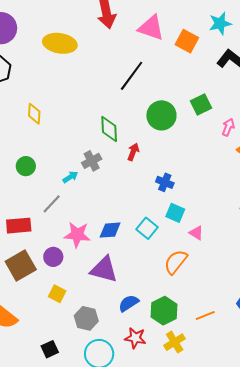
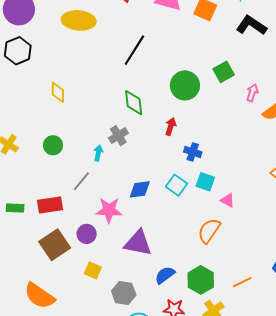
black line: (132, 76) -> (134, 50), moved
red arrow: (133, 152) -> (171, 126), moved
cyan arrow: (70, 177) -> (98, 153), turned -42
cyan square: (147, 228) -> (176, 185), moved
blue diamond: (110, 230) -> (140, 189), moved

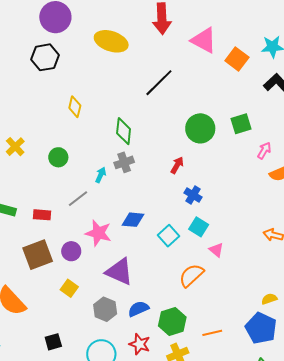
green diamond: (134, 103) -> (124, 131), moved
cyan square: (176, 185) -> (168, 236), moved
red rectangle: (50, 205) -> (42, 215), size x0.7
gray hexagon: (124, 293) -> (105, 309), moved

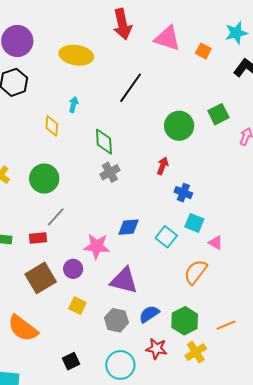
orange square: (237, 59) -> (203, 51), size x0.7
green circle: (58, 157) -> (44, 179), size x1.5
cyan arrow: (101, 175) -> (73, 104), moved
gray line: (78, 199) -> (56, 217), moved

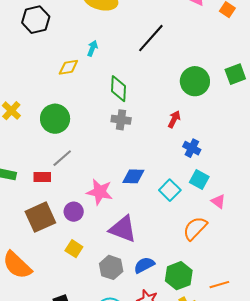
yellow diamond: (52, 126) -> (68, 67), turned 70
gray cross: (110, 172) -> (121, 120), turned 30

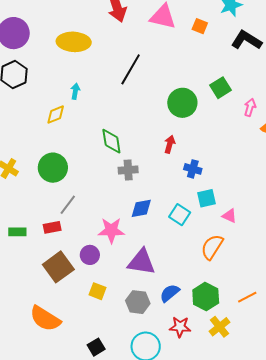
green diamond: (118, 89) -> (111, 141), moved
gray cross: (121, 120) -> (128, 170), moved
cyan square: (199, 180) -> (206, 198), turned -30

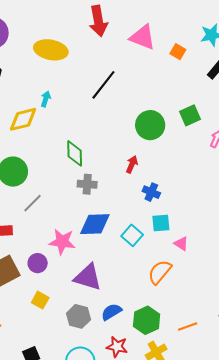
yellow diamond: (56, 115) -> (23, 119), size x1.4
gray line: (68, 205) -> (32, 203), moved
blue diamond: (141, 208) -> (95, 224), size x1.4

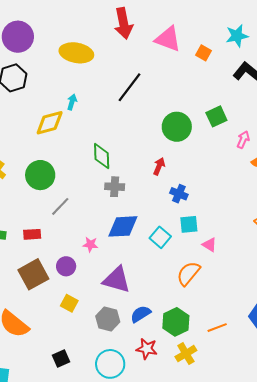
pink star: (62, 242) -> (90, 245), size x0.6

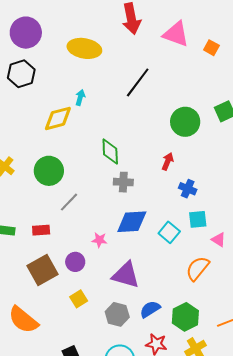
yellow square: (69, 303) -> (79, 299), turned 30

